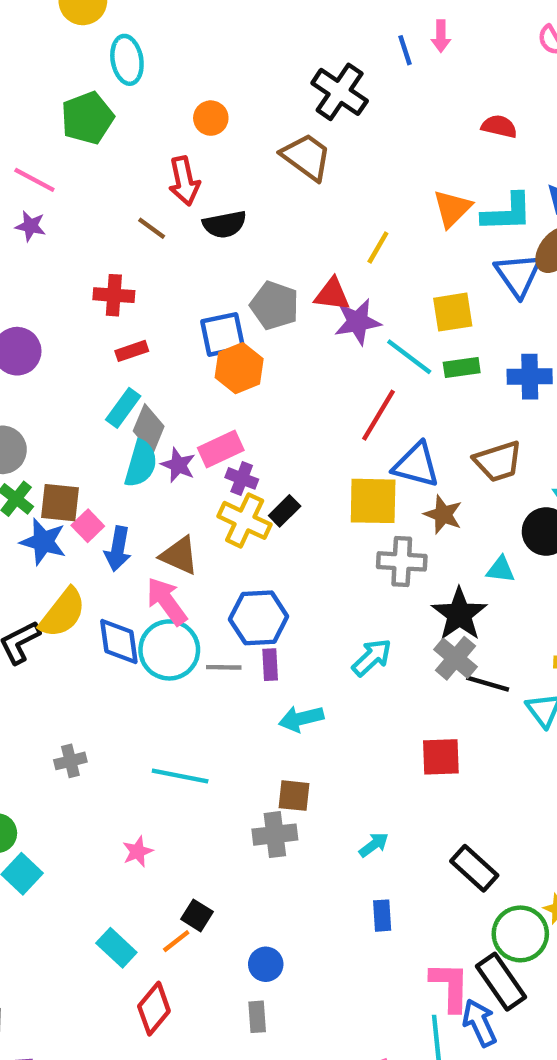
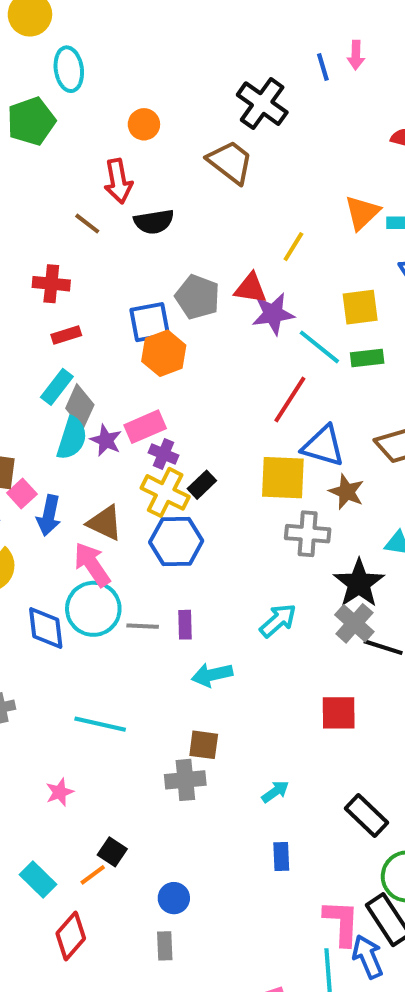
blue hexagon: (259, 618) -> (176, 542), moved
blue diamond: (119, 641) -> (46, 628), moved

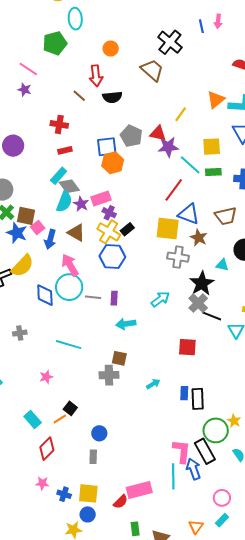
gray diamond: (80, 406) -> (69, 186), turned -65
brown triangle: (105, 523) -> (76, 233), moved
black rectangle: (366, 815) -> (198, 399), turned 40
blue rectangle: (281, 856) -> (184, 393), moved

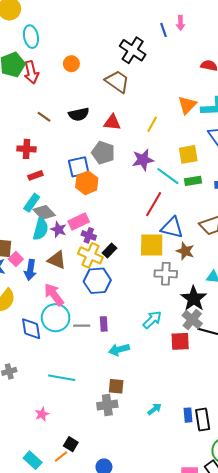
red arrow: (96, 76) -> (31, 72), moved
red triangle: (158, 133) -> (112, 122), moved
red square: (187, 347) -> (180, 341), moved

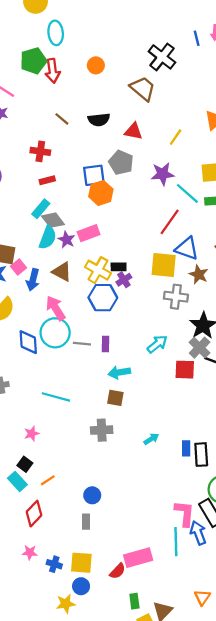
purple cross: (89, 235) -> (124, 280), moved, turned 32
black rectangle: (110, 251) -> (119, 267), turned 40
brown square: (116, 386) -> (115, 398), moved
black square: (71, 444) -> (25, 464), moved

